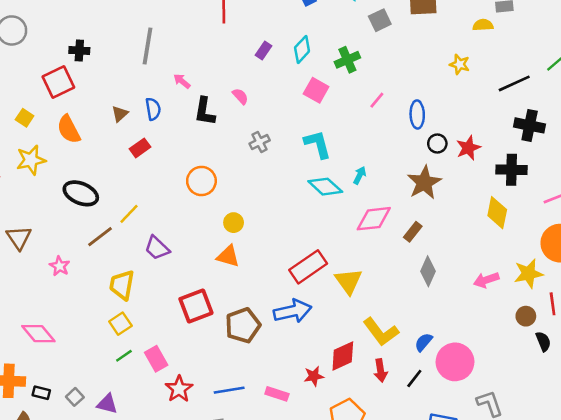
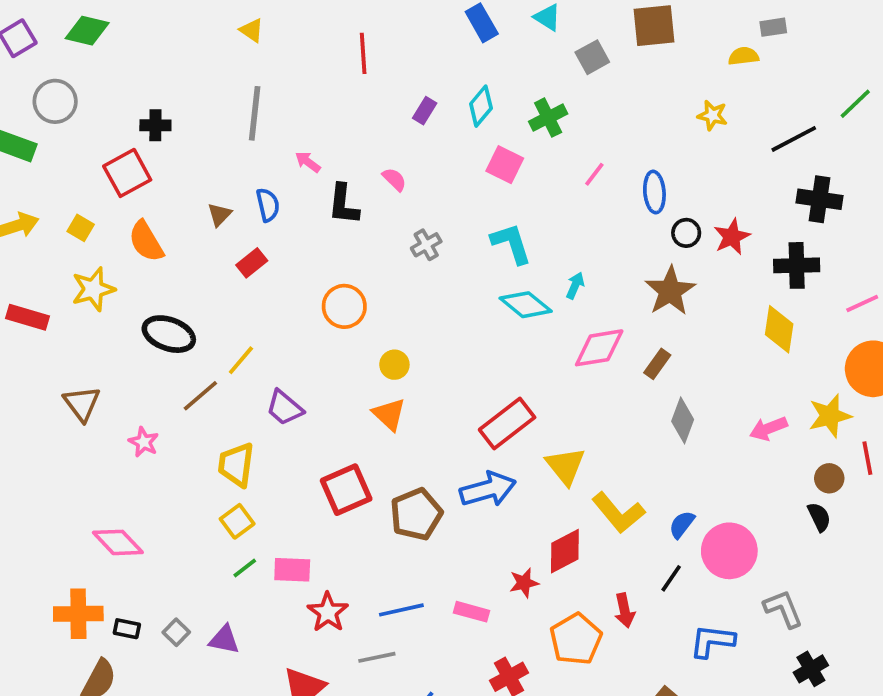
orange triangle: (228, 256) -> (389, 414), turned 30
yellow triangle: (348, 281) -> (565, 466), moved
black semicircle: (543, 341) -> (819, 517), moved
pink rectangle: (156, 359) -> (292, 570), turned -55
red arrow: (381, 370) -> (625, 610), moved

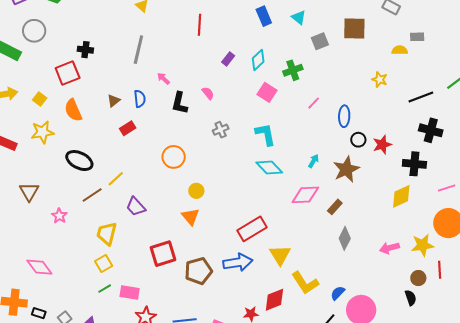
cyan arrow: (575, 286) -> (314, 161), moved
yellow diamond: (779, 329) -> (401, 196), turned 50

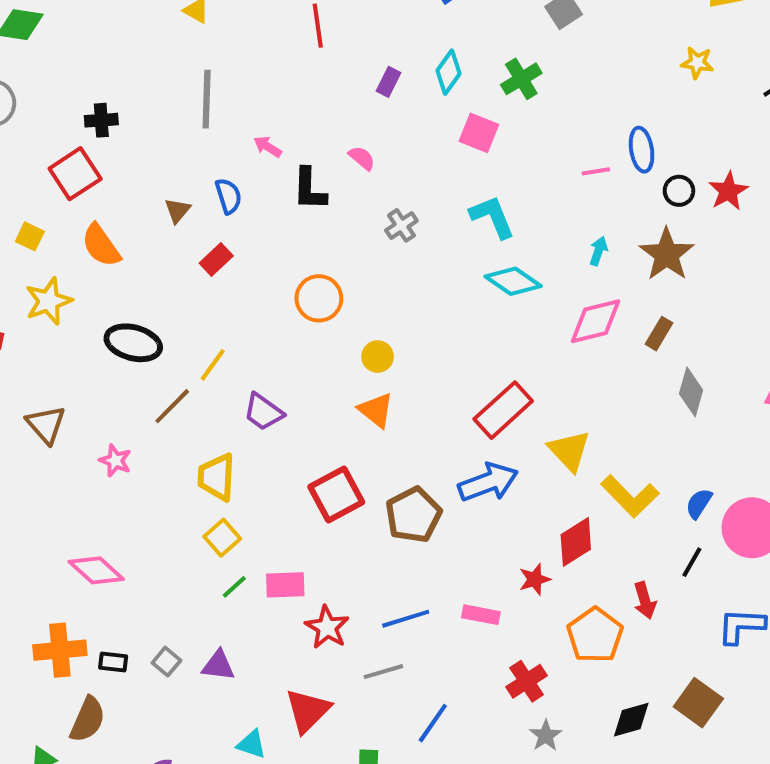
pink line: (314, 103) -> (596, 171), moved, turned 48

